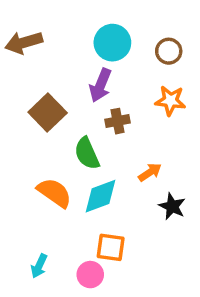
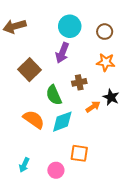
brown cross: (118, 121) -> (79, 82), moved
black star: (172, 206) -> (111, 97), moved
orange square: (111, 247) -> (79, 153), moved

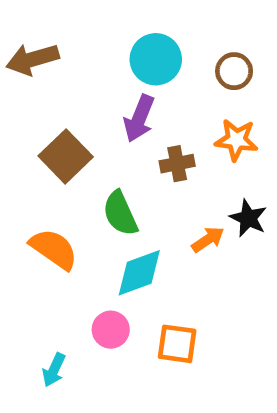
brown cross: (79, 82) -> (177, 164), moved
orange semicircle: (34, 119) -> (54, 249), moved
pink circle: (56, 170) -> (111, 330), moved

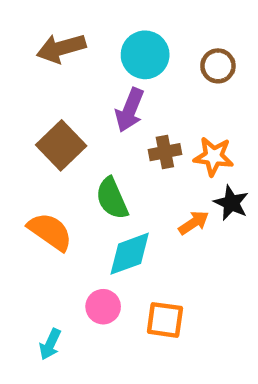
brown arrow: (32, 59) -> (61, 48), moved
orange star: (236, 140) -> (214, 156), moved

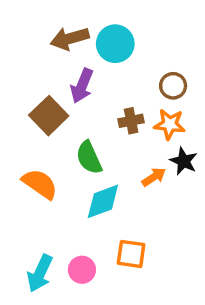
brown arrow: (61, 48) -> (70, 38), moved
brown circle: (218, 66) -> (173, 86), moved
purple arrow: (130, 110) -> (82, 86), moved
pink circle: (103, 307) -> (82, 270), moved
cyan arrow: (50, 344) -> (40, 273), size x1.5

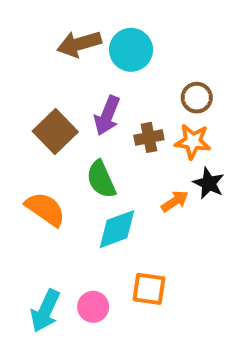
purple arrow: (82, 86) -> (107, 116), moved

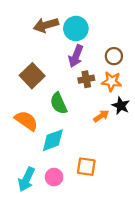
purple arrow: (107, 116) -> (76, 56), moved
cyan diamond: (117, 229) -> (53, 140), moved

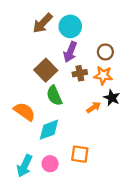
brown arrow: (46, 25) -> (43, 23), turned -30
brown square: (32, 76) -> (46, 70), moved

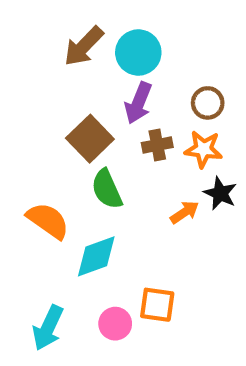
pink circle: (50, 164) -> (115, 324), moved

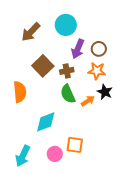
brown arrow: (84, 46) -> (31, 32), moved
purple arrow: (138, 103) -> (78, 49), moved
brown cross: (157, 145) -> (67, 71), moved
green semicircle: (107, 189) -> (68, 94), moved
orange semicircle: (48, 221) -> (20, 92), moved, turned 50

